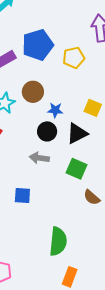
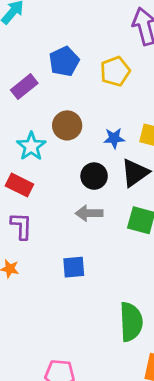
blue pentagon: (38, 45) -> (64, 61), size x0.7
blue star: (55, 110) -> (114, 138), moved

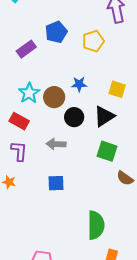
brown circle: (67, 125) -> (54, 97), moved
blue star: (114, 138) -> (79, 84), moved
gray arrow: (89, 213) -> (56, 144), moved

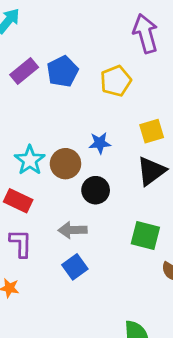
purple rectangle: (26, 49) -> (24, 71), moved
yellow square: (117, 89) -> (152, 131), moved, turned -30
black triangle: (104, 116) -> (151, 171), moved
blue square: (56, 183) -> (75, 267), moved, turned -30

